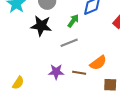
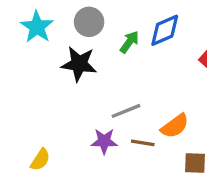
green arrow: (73, 21) -> (129, 42), moved
gray line: (69, 43) -> (126, 111), moved

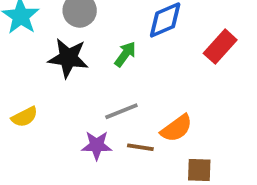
green arrow: (129, 42) -> (125, 54), moved
yellow semicircle: (40, 160) -> (25, 117), moved, turned 30

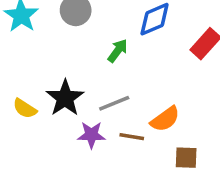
black star: (68, 58) -> (65, 98), moved, turned 30
yellow semicircle: (25, 117) -> (25, 109), turned 60

